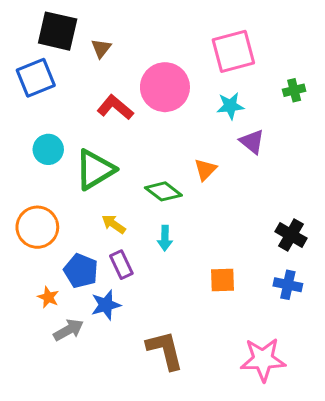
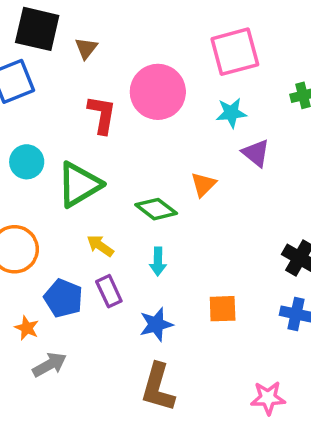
red L-shape: (115, 107) -> (102, 115), turned 60
blue star: (106, 305) -> (156, 324), moved
brown L-shape: (165, 350) -> (158, 387), turned -150
pink star: (263, 359) -> (268, 398), size x0.7

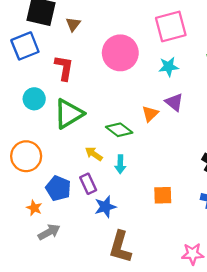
red L-shape: (102, 115) -> (64, 68), moved
purple triangle: (256, 153) -> (174, 102), moved
yellow arrow: (100, 246) -> (94, 154), moved
blue star: (156, 324) -> (105, 207), moved

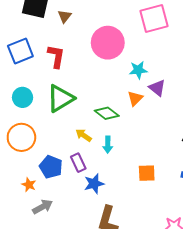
blue square: (25, 46) -> (20, 51), moved
cyan star: (168, 67) -> (138, 70), moved
cyan circle: (34, 99) -> (23, 97), moved

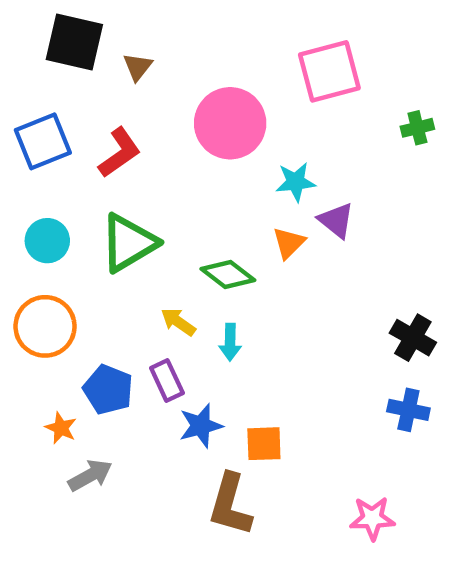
red L-shape: (56, 56) -> (120, 153), turned 45
orange square: (147, 173) -> (264, 444), moved

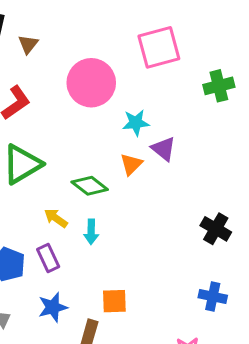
green cross: (417, 128) -> (219, 86), size x1.4
blue cross: (408, 410) -> (213, 296), moved
blue star: (201, 426) -> (53, 307), moved

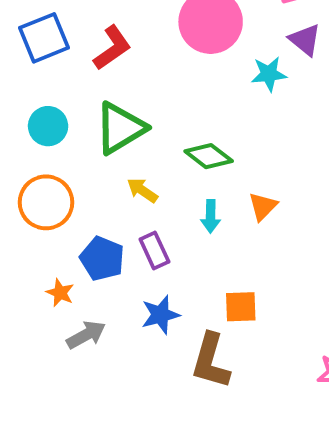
purple triangle: (164, 149) -> (305, 40), moved
orange triangle: (131, 164) -> (263, 206), moved
yellow arrow: (56, 218) -> (142, 190), moved

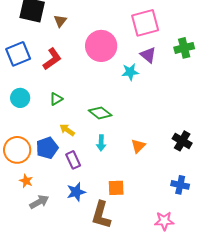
green triangle: (120, 128) -> (56, 99), size x0.5
orange circle: (46, 202) -> (17, 150), moved
orange triangle: (263, 206) -> (138, 146), moved
blue pentagon: (102, 259) -> (47, 148), moved, turned 30

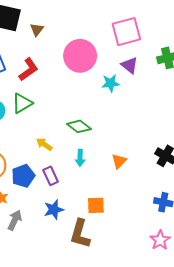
green triangle: (56, 99) -> (22, 103), moved, size x1.5
blue pentagon: (47, 148) -> (23, 176), moved
gray arrow: (39, 202) -> (15, 220), turned -36
pink star: (164, 221) -> (160, 240), moved, turned -30

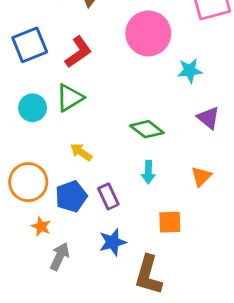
purple triangle: (130, 65) -> (208, 118), moved
yellow arrow: (44, 144) -> (81, 152), moved
orange square: (96, 205) -> (170, 222), moved

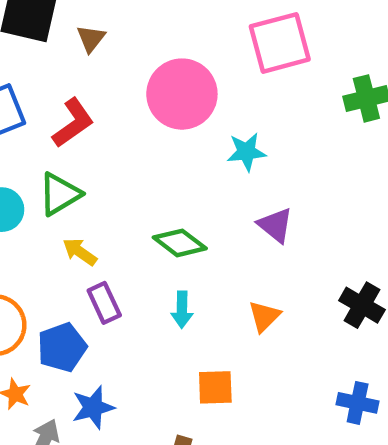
yellow arrow: (81, 152) -> (80, 252), moved
purple rectangle: (108, 196) -> (104, 303), moved
blue star: (113, 242) -> (93, 407), moved

